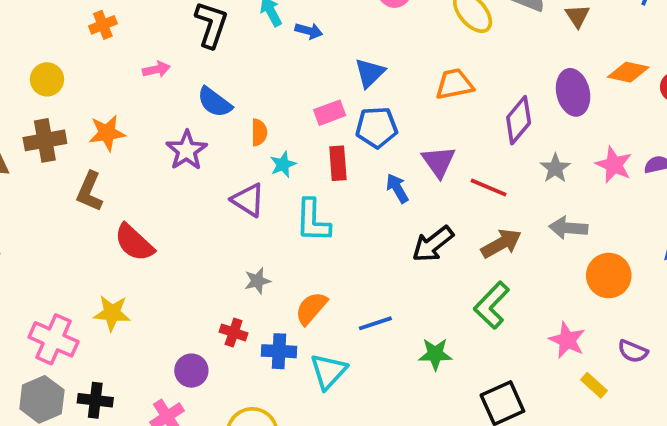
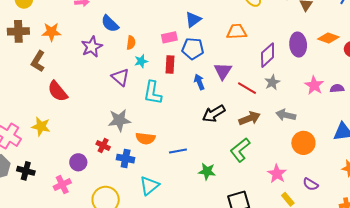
gray star: (555, 168) -> (272, 82), moved
gray star: (257, 281) -> (119, 120), size x1.6
orange semicircle: (311, 308) -> (145, 138), turned -132
cyan triangle: (328, 371) -> (149, 186), moved

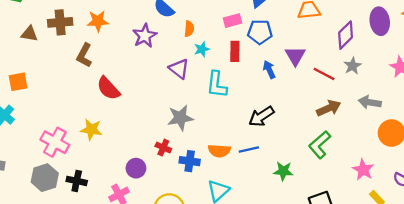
black arrow: (214, 114) -> (261, 116), moved
orange semicircle: (145, 138) -> (219, 151), moved

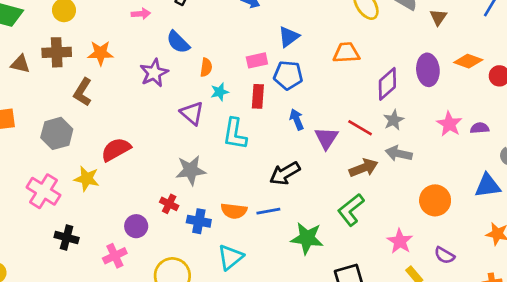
purple triangle: (295, 56) -> (326, 138), moved
red semicircle: (108, 88) -> (116, 149), moved, turned 100
gray arrow: (370, 102) -> (399, 154), moved
green star: (283, 171) -> (307, 238), size x1.4
gray hexagon: (45, 178) -> (57, 133), moved

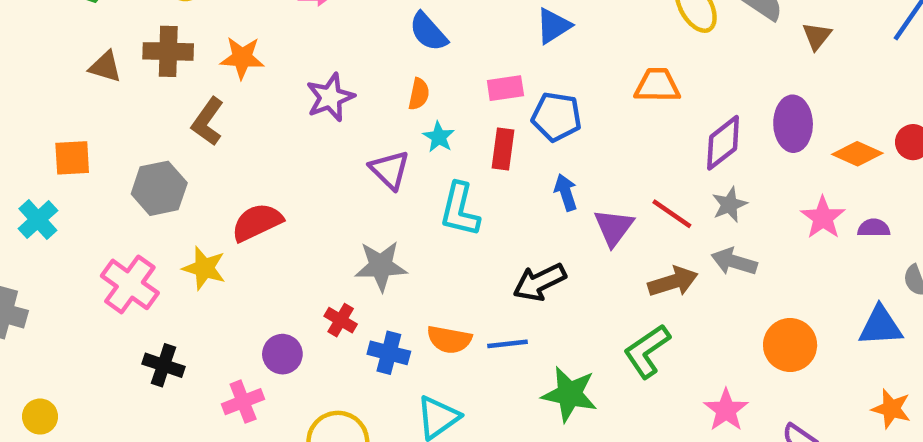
blue triangle: (289, 37) -> (553, 26), moved
blue semicircle: (178, 42) -> (428, 32), moved
orange diamond: (468, 61) -> (857, 154), moved
cyan star: (220, 92) -> (439, 137), turned -30

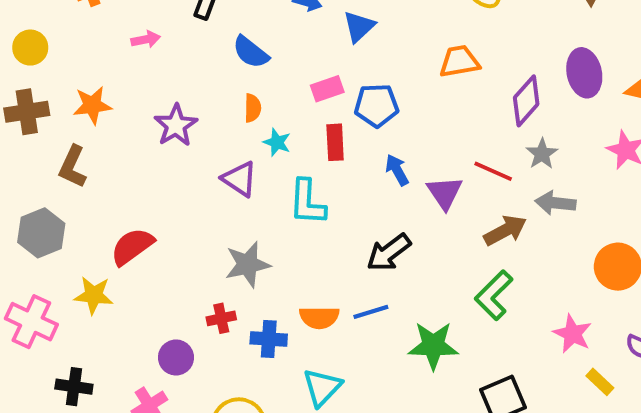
red cross: (341, 320) -> (221, 318), turned -32

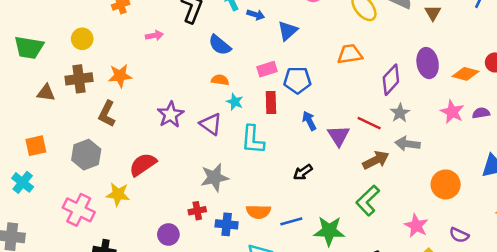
orange semicircle: (253, 108) -> (220, 80), turned -84
purple star: (176, 125) -> (170, 115), moved
black arrow: (389, 253) -> (303, 172), size x0.7
blue line: (371, 312) -> (291, 221), moved

